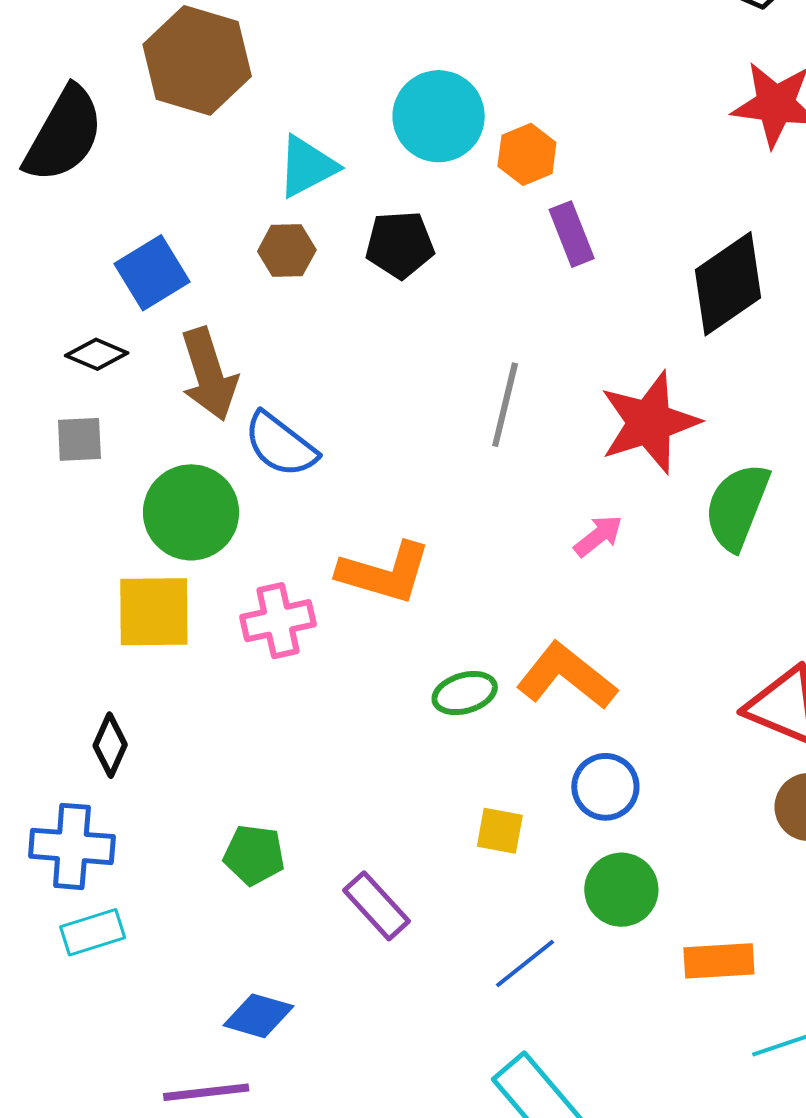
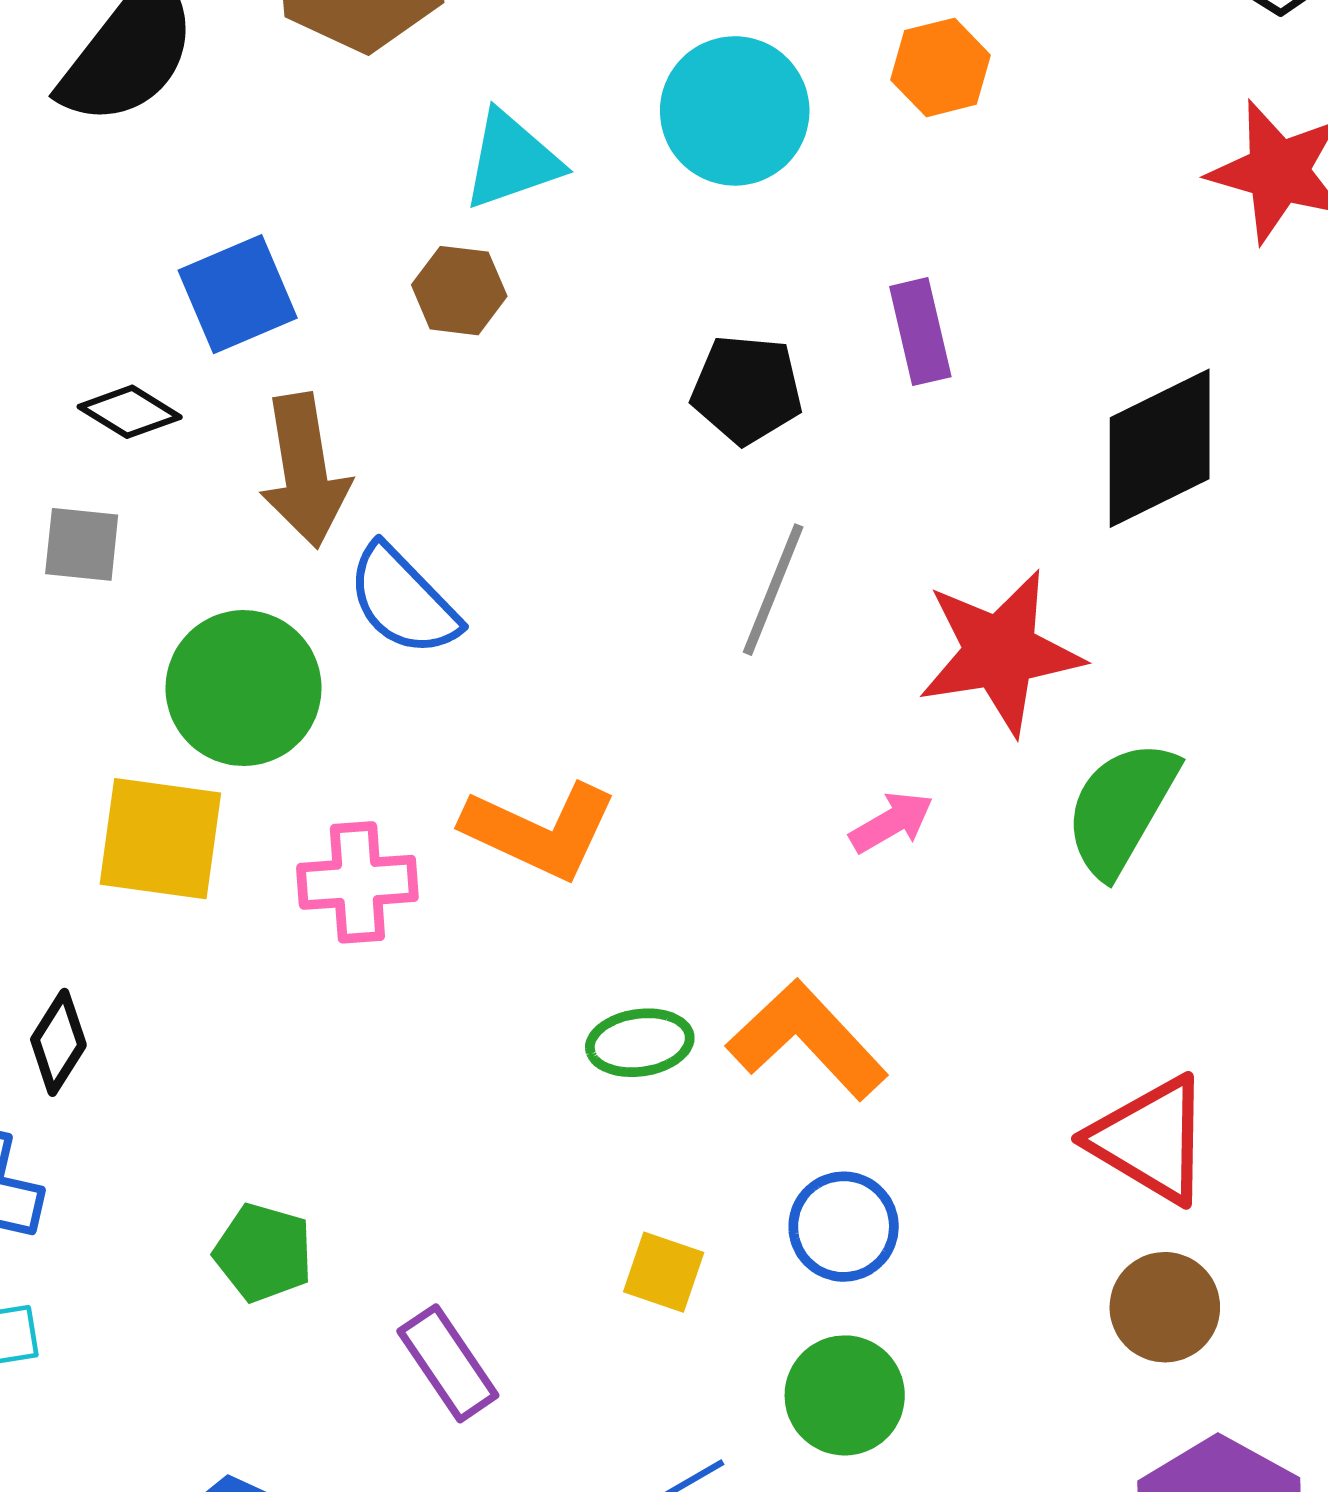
orange hexagon: (527, 154) -> (941, 67), moved
black pentagon: (400, 245) -> (747, 389), moved

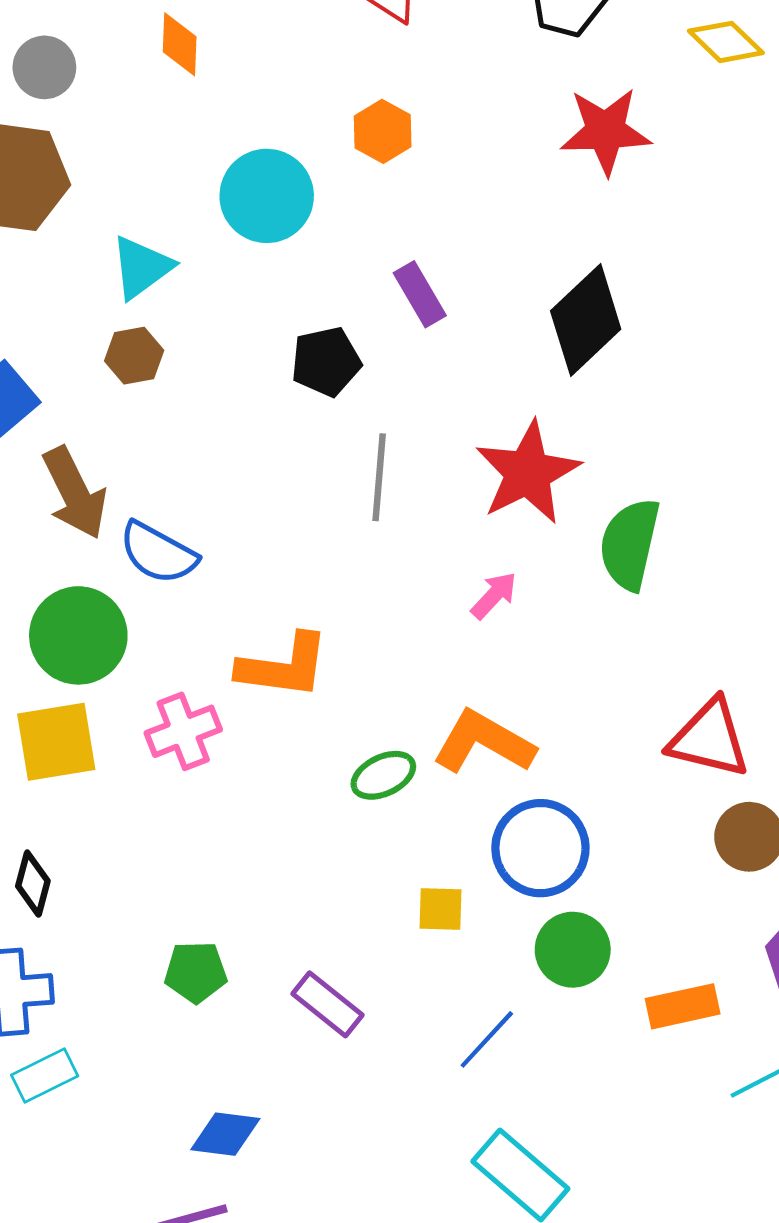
blue circle: (844, 1227) -> (540, 848), size x1.4

